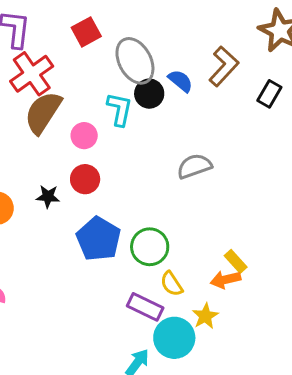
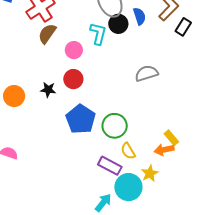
blue semicircle: (180, 81) -> (139, 16), turned 30
black rectangle: (269, 94) -> (183, 27), moved
brown semicircle: (43, 113) -> (47, 34), size x0.7

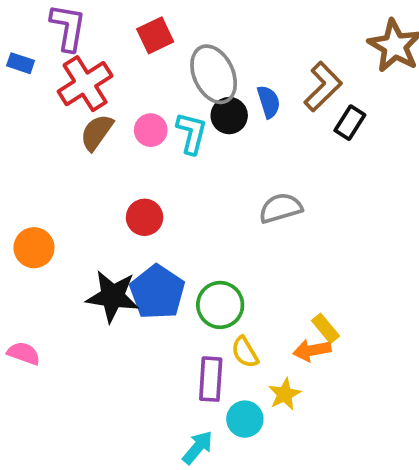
pink circle: (74, 50) -> (151, 130), moved
black star: (48, 90) -> (113, 296), moved, size x1.8
purple rectangle: (110, 166) -> (211, 379), turned 65
cyan circle: (128, 187) -> (245, 419), size x0.7

